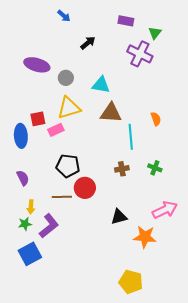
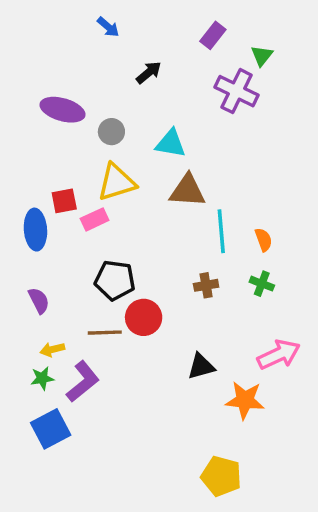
purple rectangle: (126, 21) -> (213, 35), turned -63
orange semicircle: (156, 119) -> (263, 240), moved
yellow arrow: (31, 207) -> (52, 349), turned 72

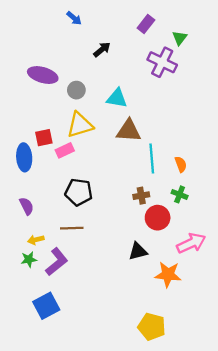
red circle: (144, 317) -> (158, 218), moved
blue square: (51, 429) -> (46, 306), moved

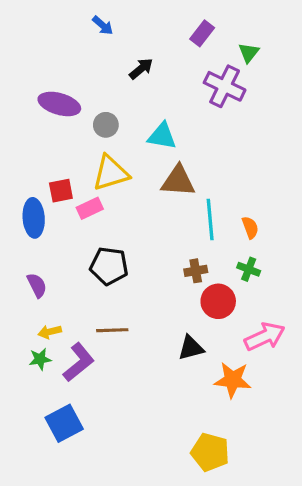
brown line: (72, 228) -> (112, 330), moved

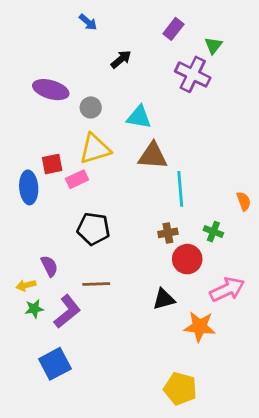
orange semicircle: (250, 228) -> (244, 201), moved
purple semicircle: (37, 285) -> (49, 266), moved
yellow arrow: (50, 332) -> (26, 285), moved

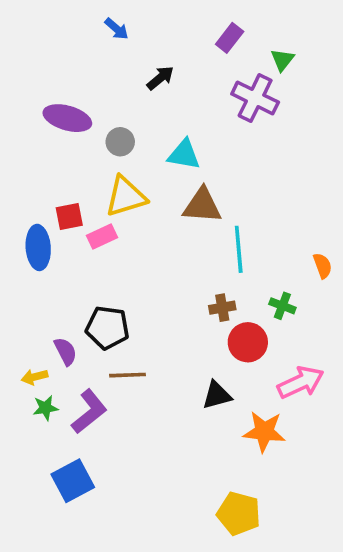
black pentagon: (93, 229) -> (107, 328), moved

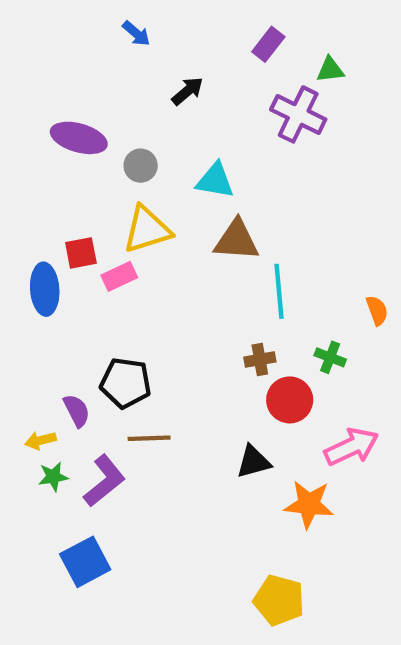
green triangle: (282, 60) -> (330, 70), turned 45

